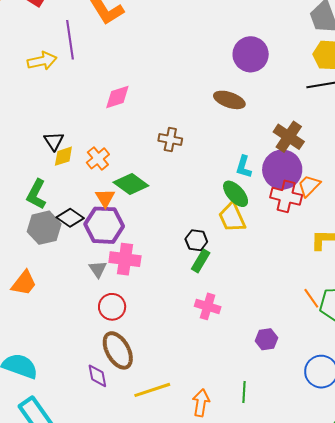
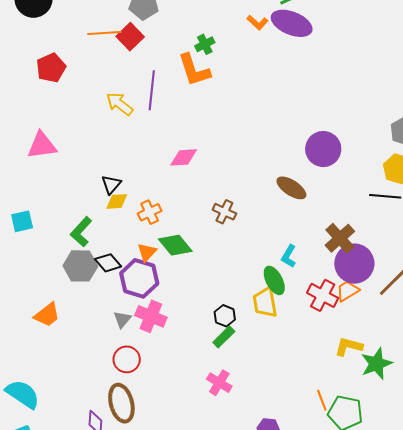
yellow arrow: (42, 61) -> (120, 104), turned -144
purple circle: (282, 170) -> (354, 264), moved

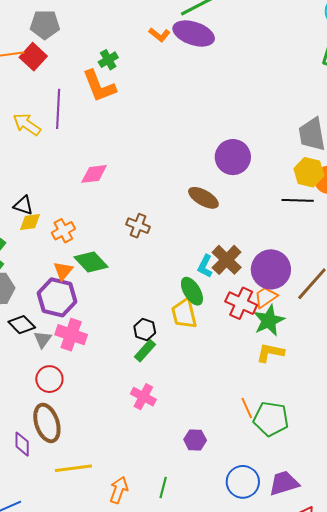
black triangle: (111, 184) -> (23, 205), turned -50
brown cross: (340, 238) -> (227, 260), moved
black diamond: (108, 263) -> (22, 325), moved
green star: (377, 364) -> (269, 320), moved

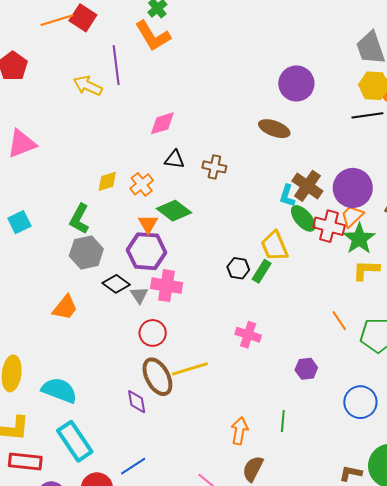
black triangle: (23, 205) -> (175, 159), moved
green ellipse: (192, 291) -> (303, 218), moved
green rectangle: (145, 351) -> (262, 271), moved
orange line: (247, 408) -> (339, 321), moved
yellow line: (73, 468) -> (190, 369), moved

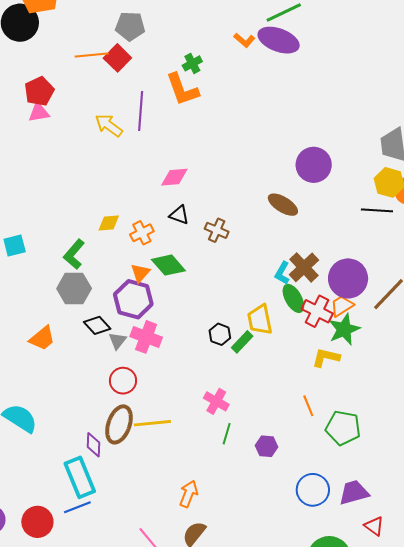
pink triangle: (22, 144) -> (39, 112), moved, size x0.7
yellow L-shape: (366, 270) -> (326, 357), moved
brown ellipse: (157, 377) -> (119, 424), turned 36
green line: (283, 421) -> (227, 434), moved
cyan rectangle: (75, 441) -> (80, 477), moved

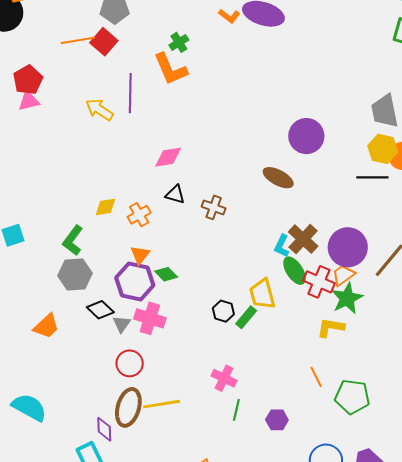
green diamond: (168, 265) -> (166, 274), moved, size x0.7

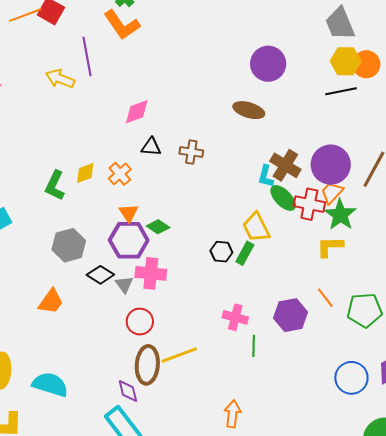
green L-shape: (73, 240) -> (55, 186), moved
purple hexagon: (277, 420) -> (291, 315), moved, size x1.5

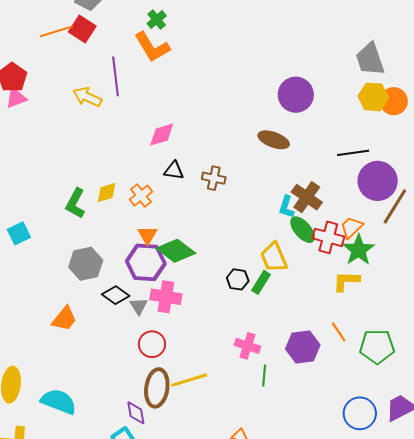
black line: (341, 91) -> (353, 153), moved
purple circle: (331, 165) -> (378, 181), moved
green diamond: (158, 227) -> (176, 251), size x1.6

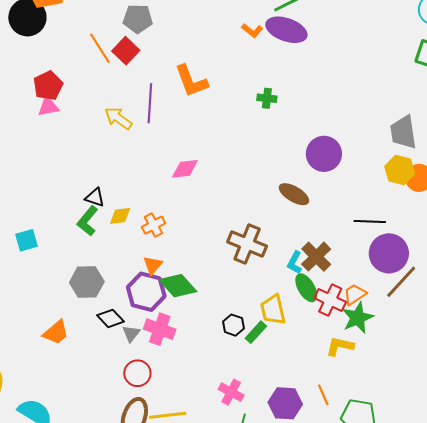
green cross: (157, 20) -> (267, 98), moved, turned 36
orange line: (56, 31) -> (100, 48), turned 64
black triangle: (174, 171) -> (95, 197), moved
brown cross: (214, 178) -> (247, 244), moved, size x1.6

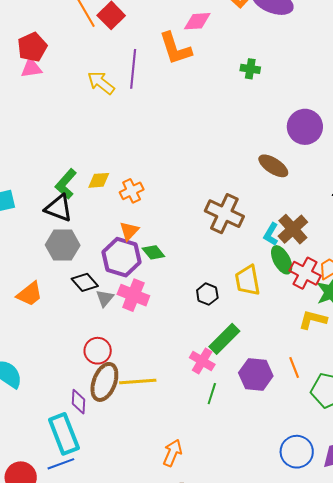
pink diamond: (185, 169) -> (197, 21), moved
black triangle: (95, 197) -> (59, 208), moved, size x1.4
green diamond: (178, 286) -> (153, 252), size x0.6
green rectangle: (256, 332) -> (224, 339), moved, size x1.4
red circle: (137, 373) -> (98, 351), moved

